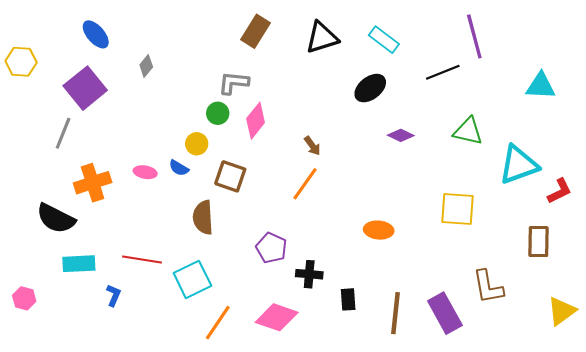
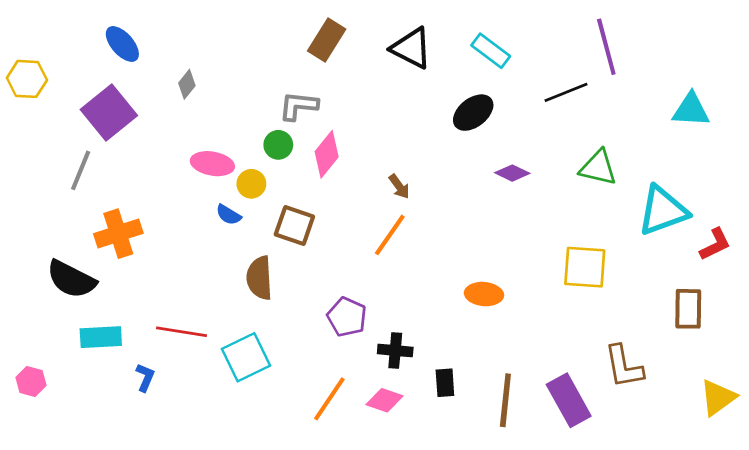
black triangle: (322, 38) -> (411, 48), turned 44
pink ellipse: (145, 172) -> (212, 164), moved, size x1.4
pink diamond: (277, 317) -> (384, 400), moved, size x0.7
orange line: (218, 323) -> (329, 399), moved

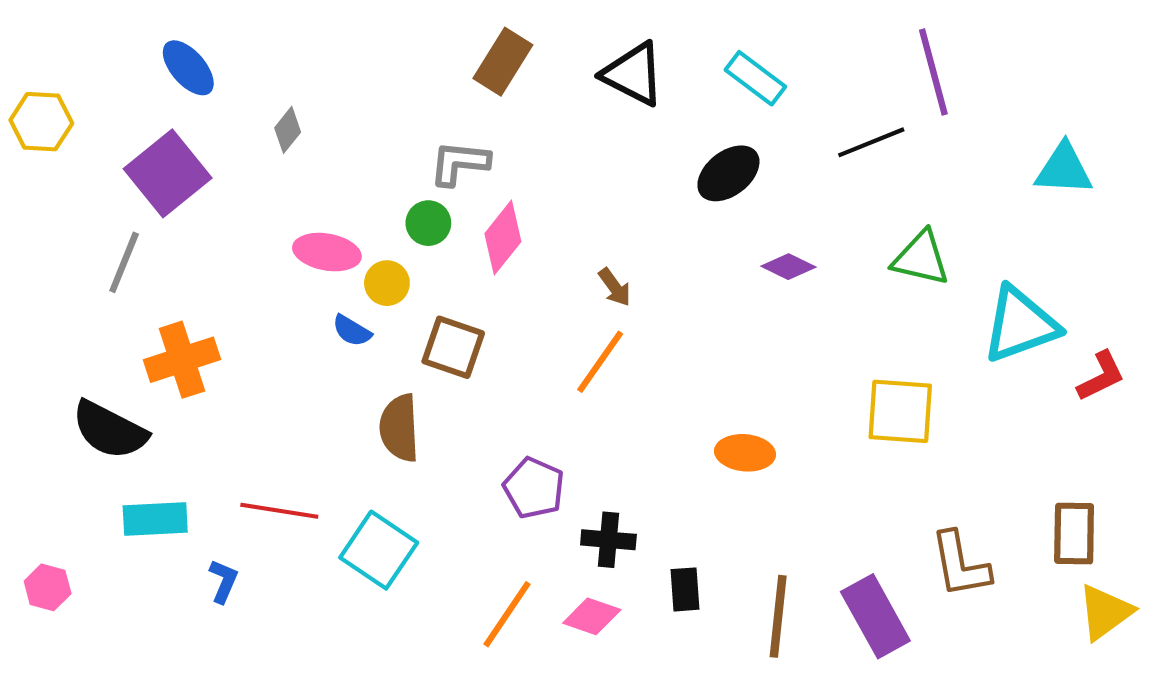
brown rectangle: (688, 309) -> (1074, 534), moved
cyan square: (246, 357) -> (379, 550), turned -30

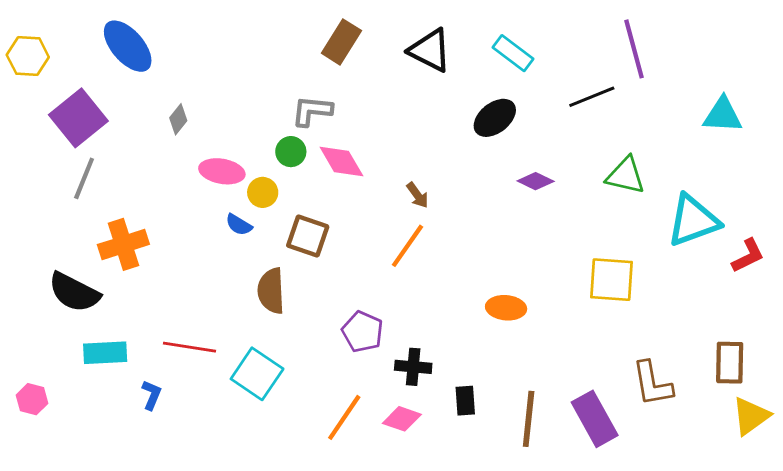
blue ellipse: (188, 68) -> (128, 46), size x1.4
yellow hexagon: (41, 122) -> (28, 56), moved
gray diamond: (288, 130) -> (178, 119), moved
purple square: (168, 173) -> (78, 118), moved
pink diamond: (503, 238) -> (341, 161), turned -69

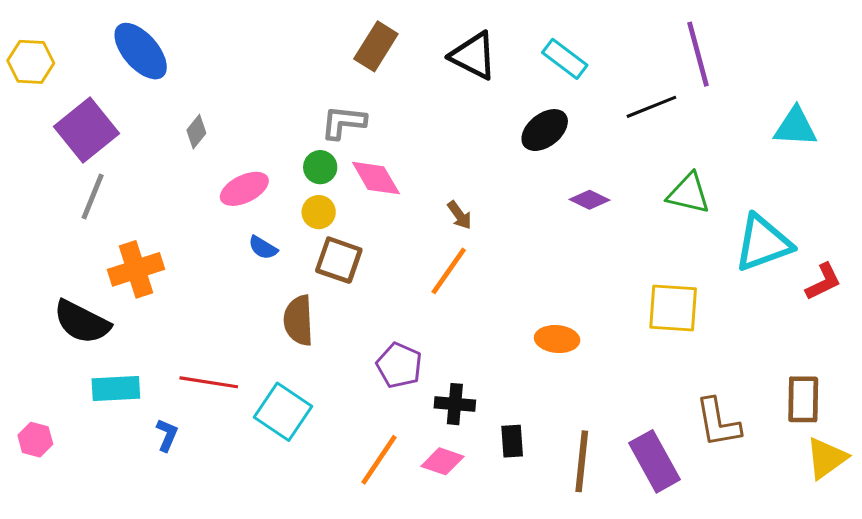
pink ellipse: (222, 171) -> (244, 189), turned -36
yellow circle: (263, 192) -> (319, 212), moved

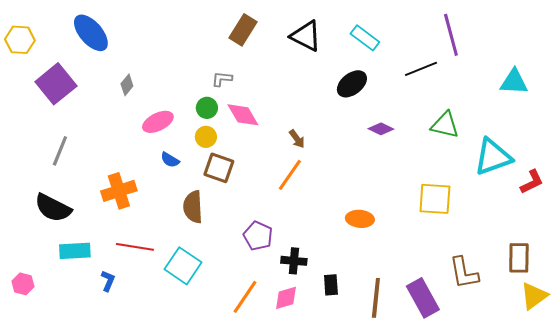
gray L-shape: (343, 122) -> (222, 79), size x0.7
gray line: (93, 197) -> (60, 151), moved
orange cross: (136, 269) -> (119, 191), moved
pink diamond: (442, 461) -> (286, 298), turned -36

